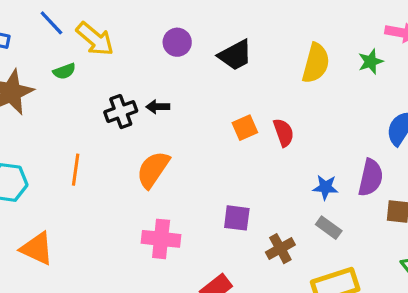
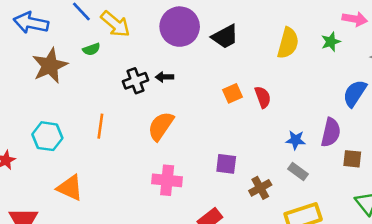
purple circle: (177, 42) -> (180, 27), size x1.8

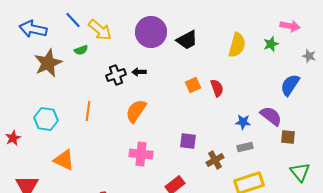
purple semicircle: (331, 132) -> (271, 116), turned -65
gray rectangle: (298, 171) -> (245, 147), turned -49

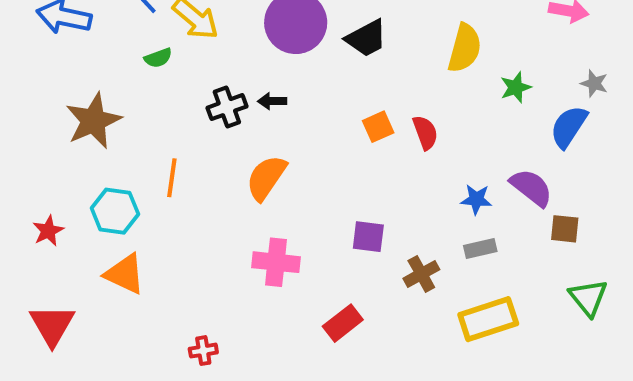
green star: (271, 44) -> (516, 87), moved
gray star: (309, 56) -> (594, 83), moved
brown star: (48, 63) -> (93, 121), moved
cyan hexagon: (46, 119) -> (115, 211), moved
red star: (13, 138) -> (48, 231), moved

